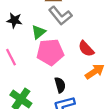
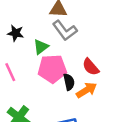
orange arrow: (95, 72) -> (86, 90), moved
black semicircle: (60, 85) -> (69, 82), moved

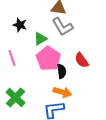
pink pentagon: (52, 69) -> (48, 59), turned 30
orange arrow: (86, 90) -> (62, 92), moved, turned 42

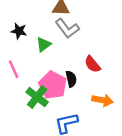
pink pentagon: (48, 59) -> (53, 85), moved
orange arrow: (62, 92) -> (102, 100), moved
green cross: (15, 98) -> (37, 97), moved

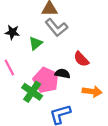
black semicircle: (71, 79) -> (62, 74), turned -64

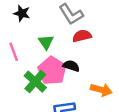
green triangle: (36, 43) -> (46, 42), moved, turned -32
red semicircle: (81, 59) -> (82, 36), moved, turned 112

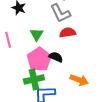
green cross: (35, 82) -> (34, 79), moved, turned 30

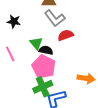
black semicircle: (56, 57) -> (46, 50), moved

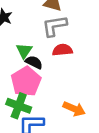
gray L-shape: (55, 18) -> (54, 26), turned 105
green cross: (43, 87) -> (19, 106), turned 30

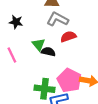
gray L-shape: (54, 26) -> (58, 19), turned 50
pink pentagon: (26, 81) -> (69, 80), moved

